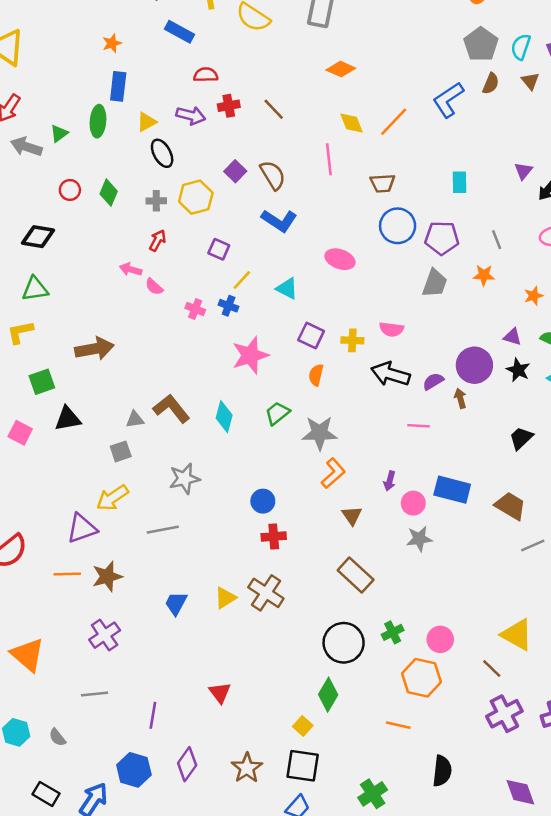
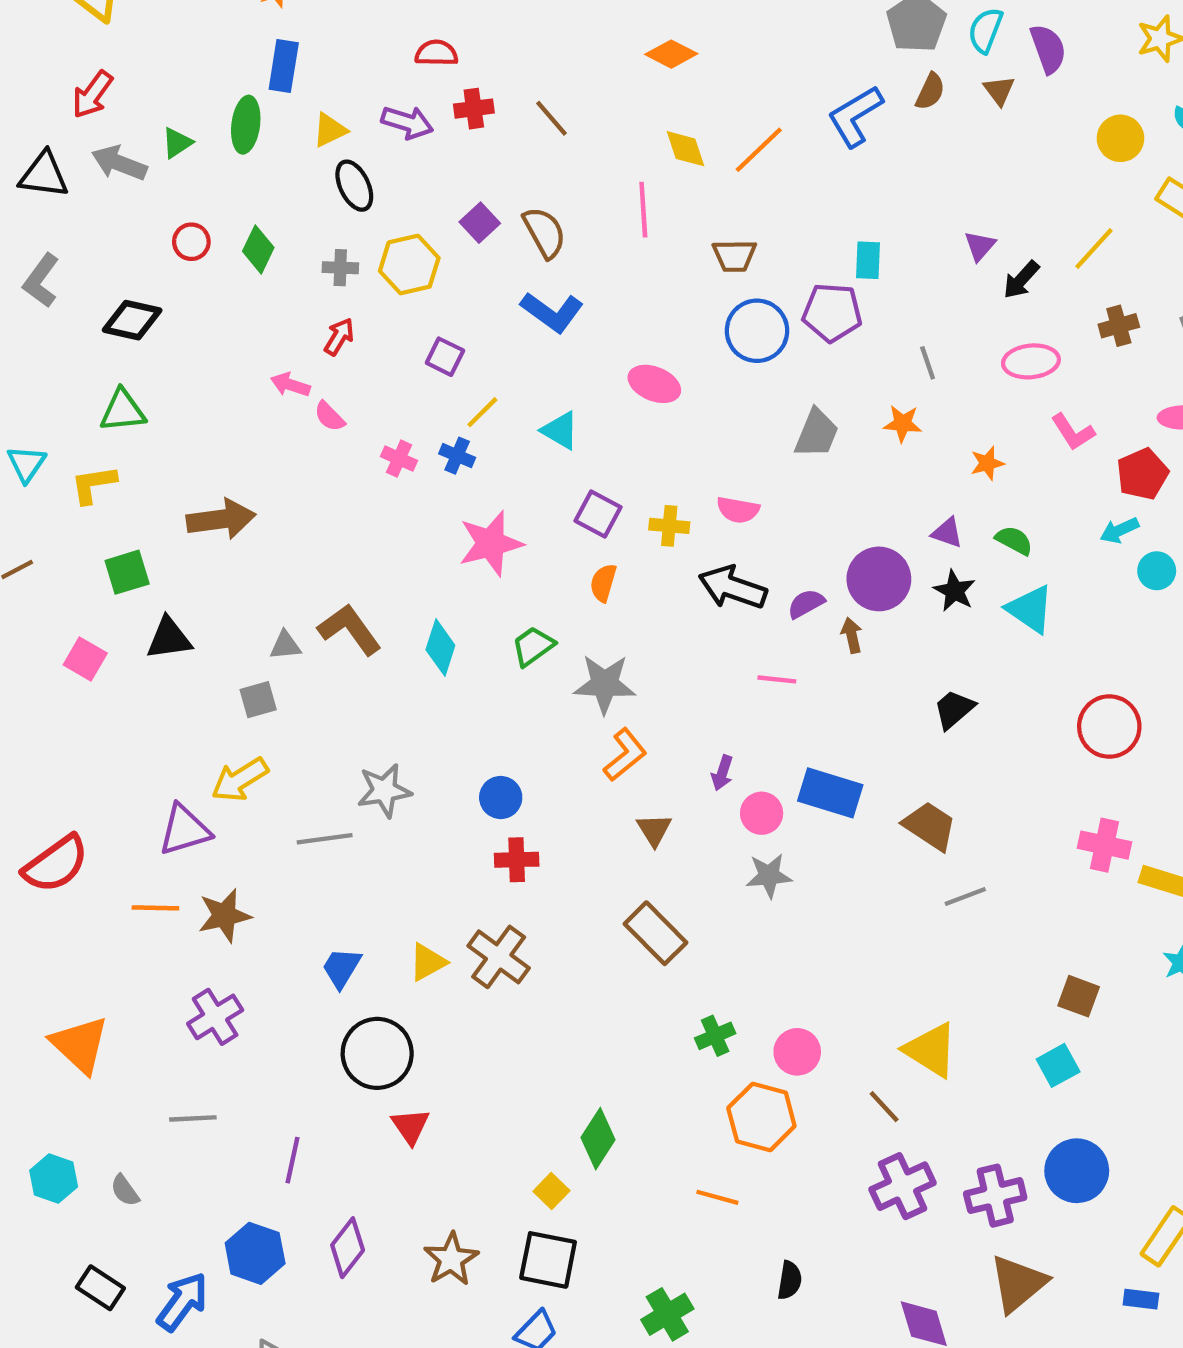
purple pentagon: (442, 238) -> (832, 312), moved
gray star: (184, 479) -> (384, 791), moved
black circle: (344, 643) -> (377, 1053), moved
black semicircle: (442, 771) -> (790, 1280), size x0.7

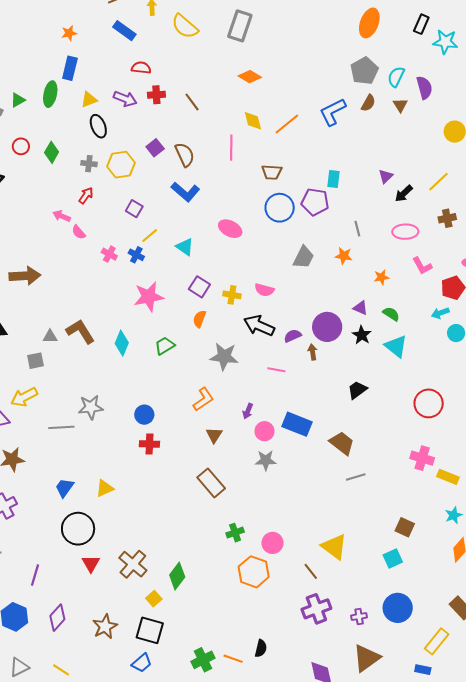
gray star: (605, 684) -> (224, 357), moved
brown cross: (499, 957) -> (133, 564), moved
purple cross: (995, 1196) -> (359, 616), size x0.6
orange line: (717, 1197) -> (233, 659), moved

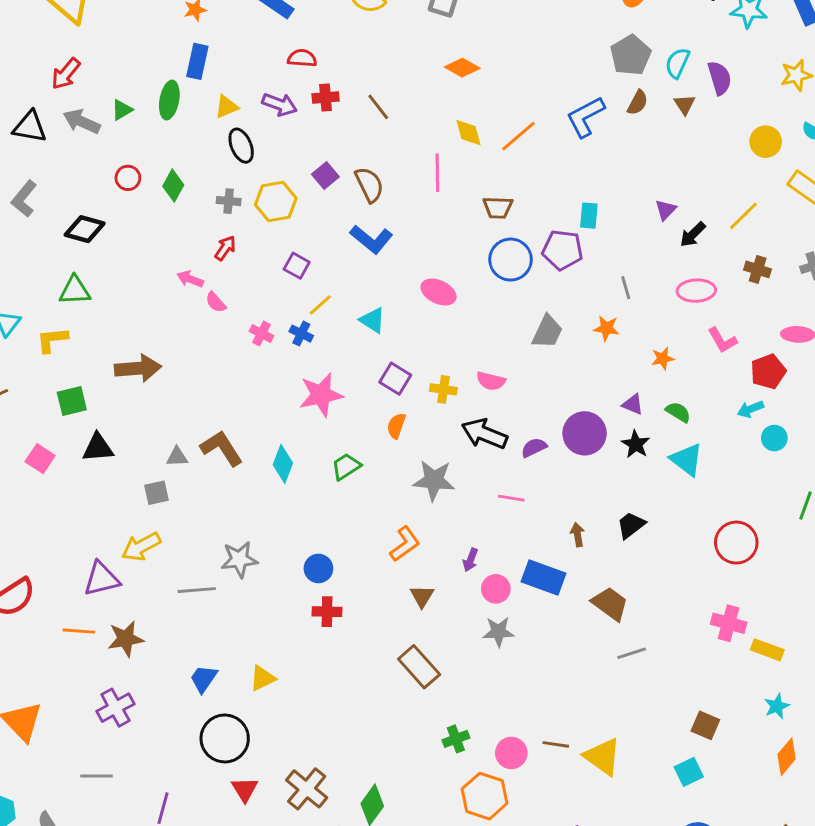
brown cross: (447, 218) -> (758, 269), turned 30
brown arrow: (313, 352) -> (578, 535), moved
brown line: (311, 571) -> (556, 744), moved, turned -42

